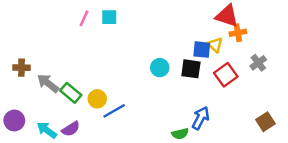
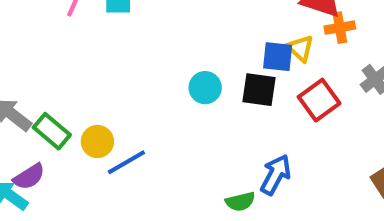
purple semicircle: (71, 129) -> (29, 177), moved

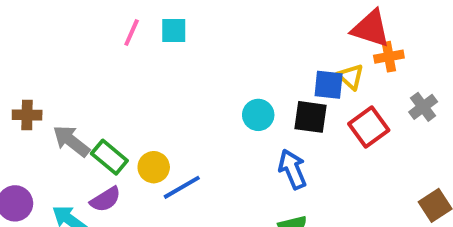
blue arrow: (276, 175) -> (292, 169), moved, turned -51
purple semicircle: (29, 177) -> (105, 199), moved

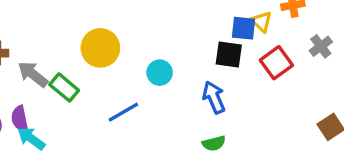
cyan circle: (258, 115) -> (160, 73), moved
yellow circle: (154, 167) -> (100, 48), moved, size x1.5
purple semicircle: (105, 199) -> (20, 119), moved, turned 110

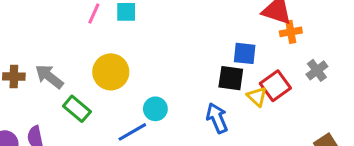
yellow triangle: (262, 22) -> (257, 97), moved
cyan circle: (160, 73) -> (155, 109), moved
gray arrow: (33, 74) -> (49, 77), moved

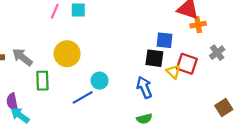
red square: (275, 86) -> (187, 64), turned -35
green rectangle: (77, 109) -> (42, 81), turned 48

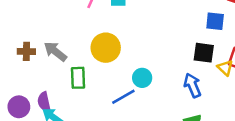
blue square: (164, 40) -> (215, 21), moved

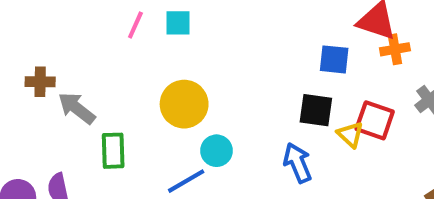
yellow circle: (106, 48) -> (184, 104), moved
brown cross: (26, 51) -> (40, 82), moved

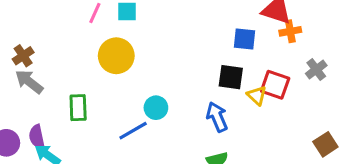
brown cross: (40, 82) -> (23, 56), turned -35
yellow circle: (184, 104) -> (116, 56), moved
gray arrow: (77, 108) -> (29, 82), moved

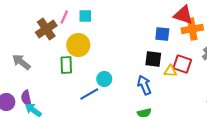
orange cross: (290, 31) -> (192, 29), size x1.5
brown cross: (23, 56) -> (46, 29), moved, size x1.5
yellow triangle: (257, 95) -> (170, 71), turned -40
green rectangle: (78, 108) -> (66, 65), moved

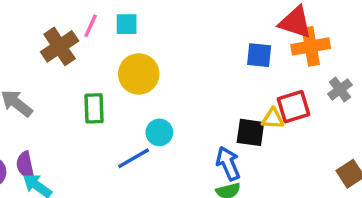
yellow circle: (78, 45) -> (139, 74), moved
black square: (153, 59) -> (250, 132), moved
red square: (182, 64) -> (293, 107), turned -36
blue arrow: (144, 85) -> (228, 163), moved

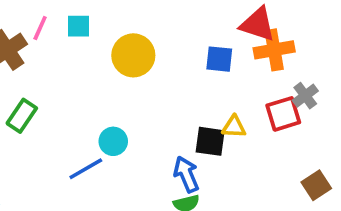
yellow circle: (139, 74) -> (133, 55), moved
red square: (293, 107) -> (283, 114), moved
green rectangle: (94, 108) -> (22, 116), moved, turned 36

